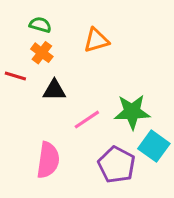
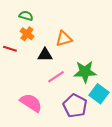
orange triangle: (96, 40) -> (64, 39), moved
black triangle: (54, 90) -> (45, 55), moved
pink semicircle: (48, 160) -> (31, 103), turned -65

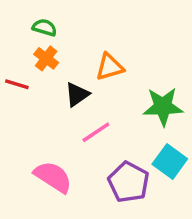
black triangle: (45, 55) -> (77, 94), turned -35
green star: (85, 72) -> (163, 106), moved

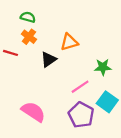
green star: (163, 106) -> (103, 67), size x0.7
pink line: (96, 132) -> (80, 87), moved

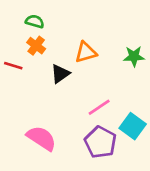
green star: (103, 67) -> (134, 56), moved

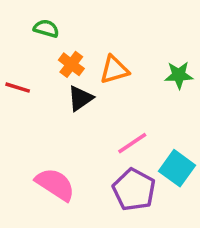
orange cross: (36, 46) -> (71, 64), moved

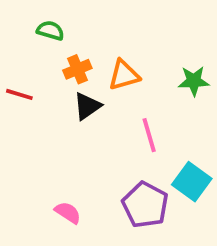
orange cross: (71, 64) -> (77, 69), turned 30
pink line: (132, 143) -> (149, 135), moved, turned -72
pink semicircle: (55, 184) -> (68, 213), moved, size x0.6

